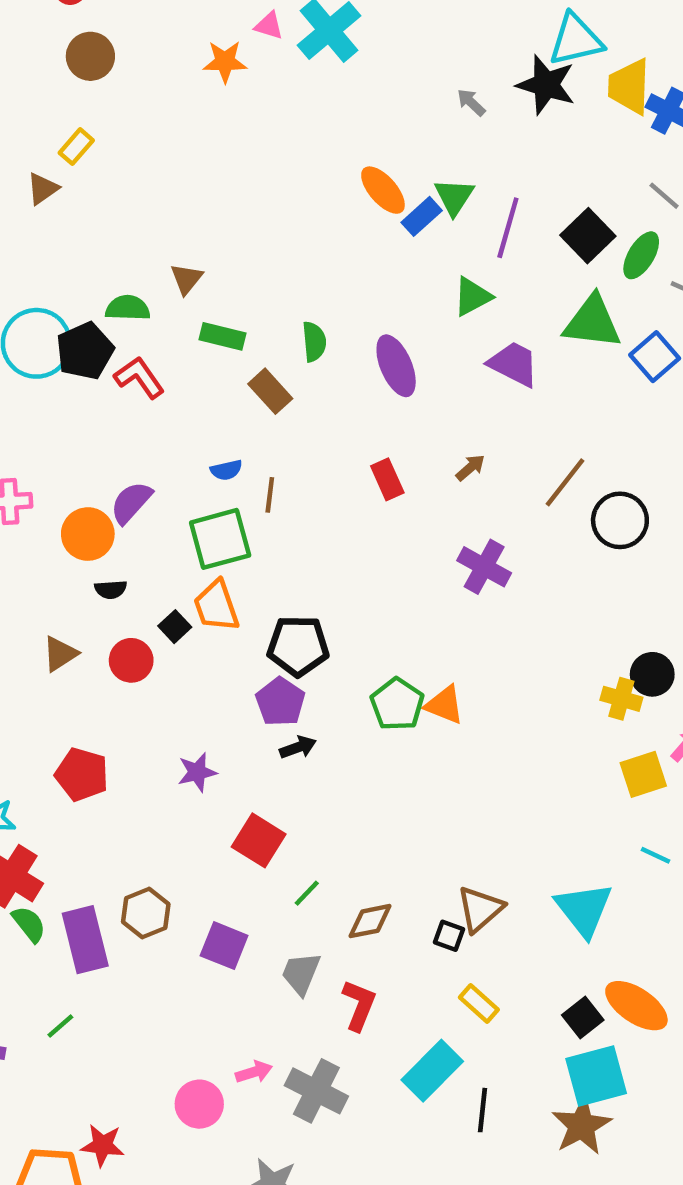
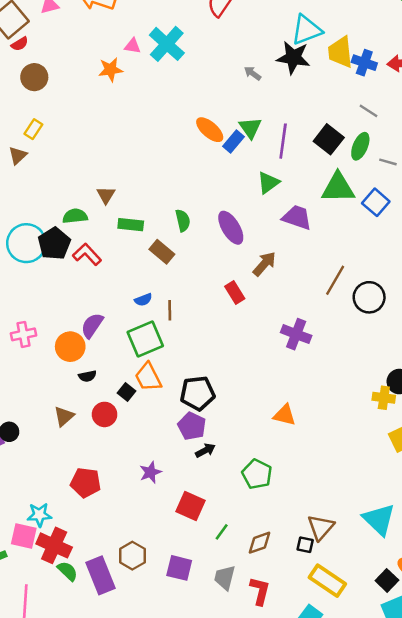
brown arrow: (470, 468) -> (264, 264), moved, size x1.5
green pentagon: (397, 704) -> (257, 474), moved
yellow rectangle: (479, 1004) -> (327, 581), size x1.6

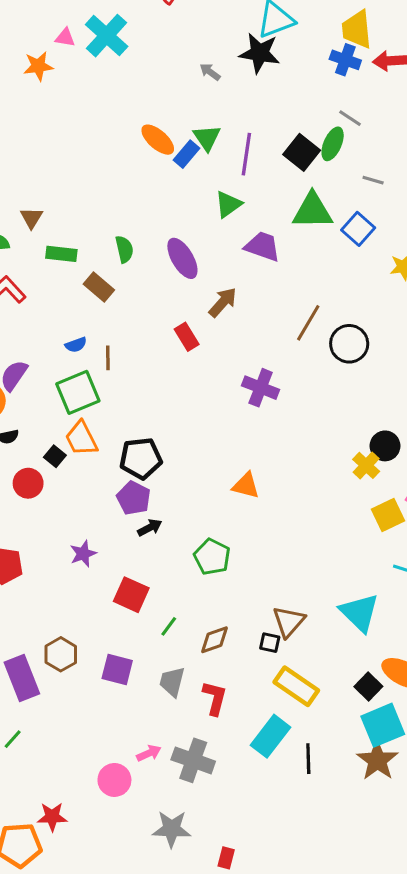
yellow trapezoid: (340, 52) -> (357, 29), moved
green ellipse: (360, 146) -> (333, 144), moved
yellow cross: (384, 398) -> (366, 465), turned 35

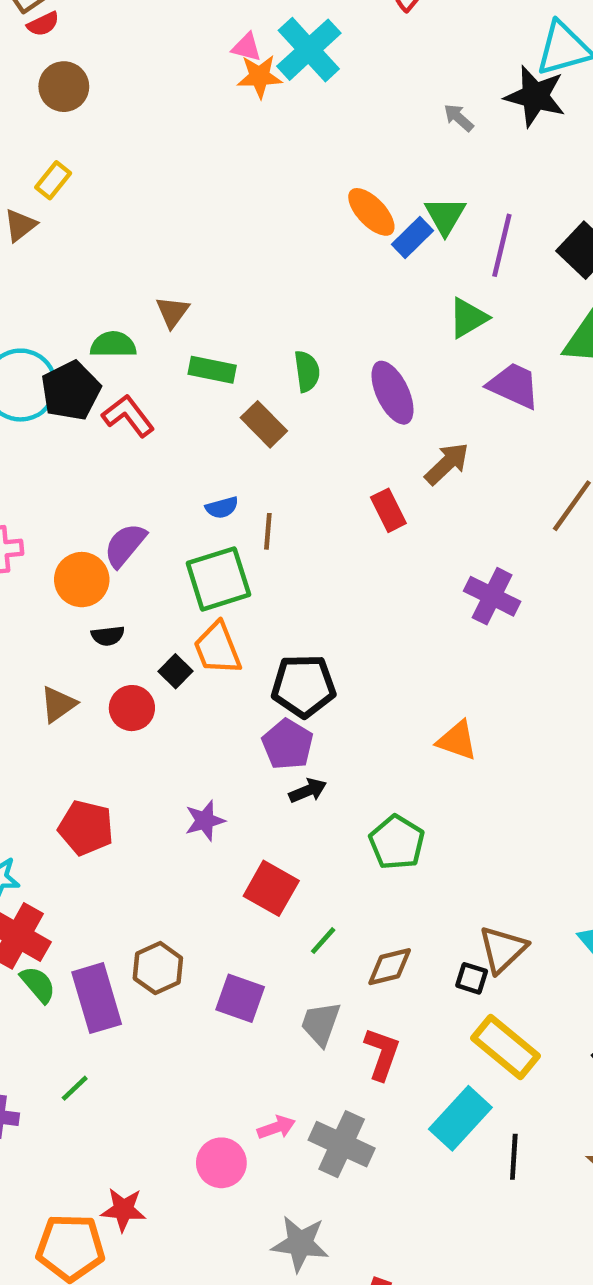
orange star: (38, 66) -> (259, 76), moved

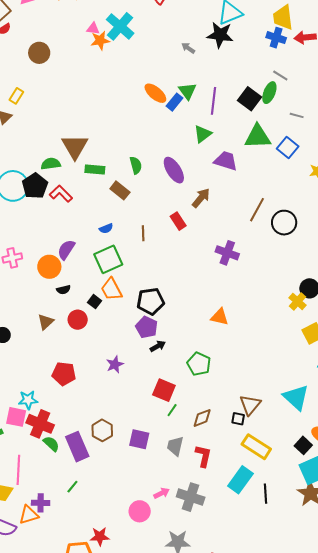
brown circle: (64, 87) -> (39, 53), moved
brown triangle: (172, 312) -> (75, 147), size x1.8
brown line: (268, 531) -> (143, 233), moved
red square: (271, 888) -> (164, 390), moved

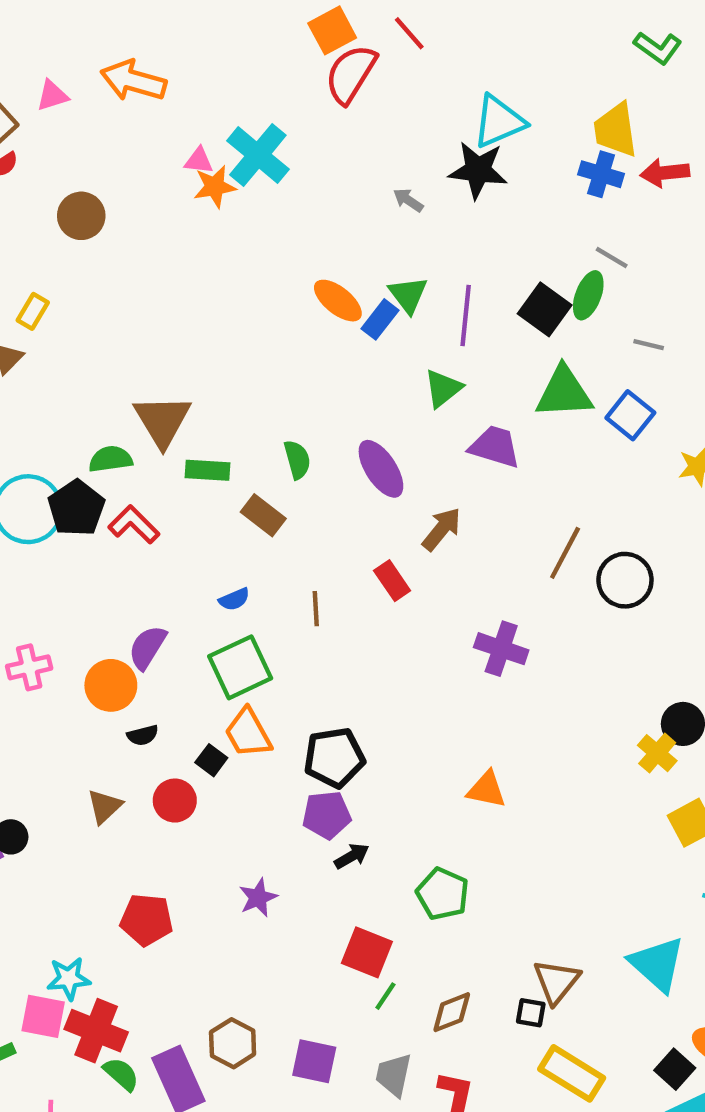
purple pentagon: (147, 327) -> (327, 815), turned -30

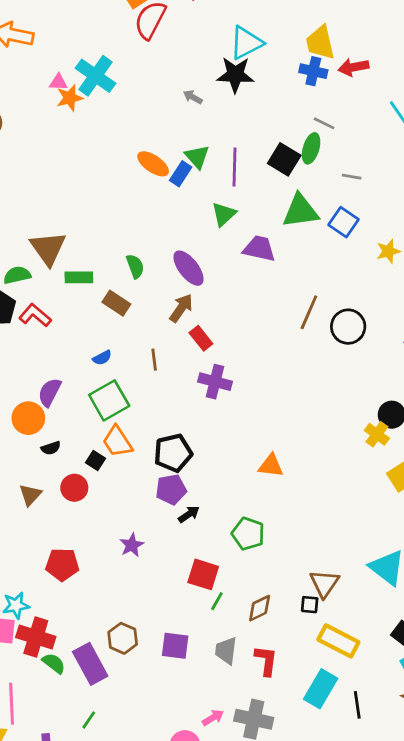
brown arrow: (442, 529) -> (181, 308), moved
purple cross: (501, 649) -> (215, 382), moved

